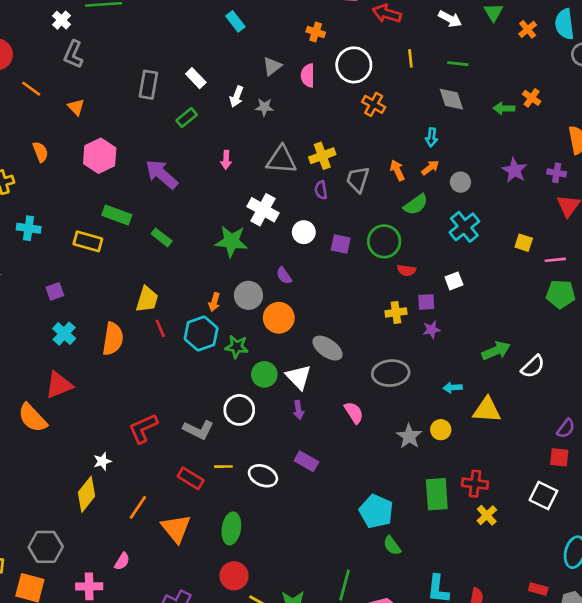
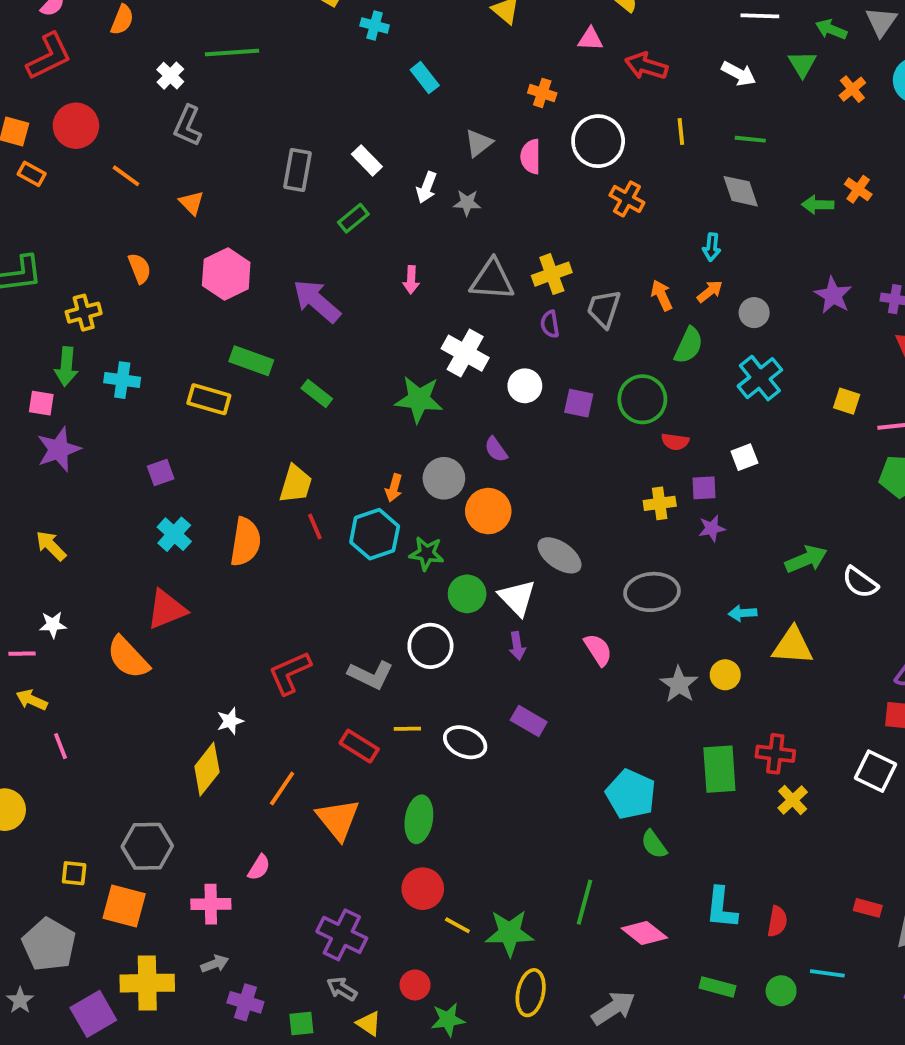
green semicircle: (416, 205) -> (689, 345), turned -30
white semicircle: (533, 366) -> (860, 582), turned 80

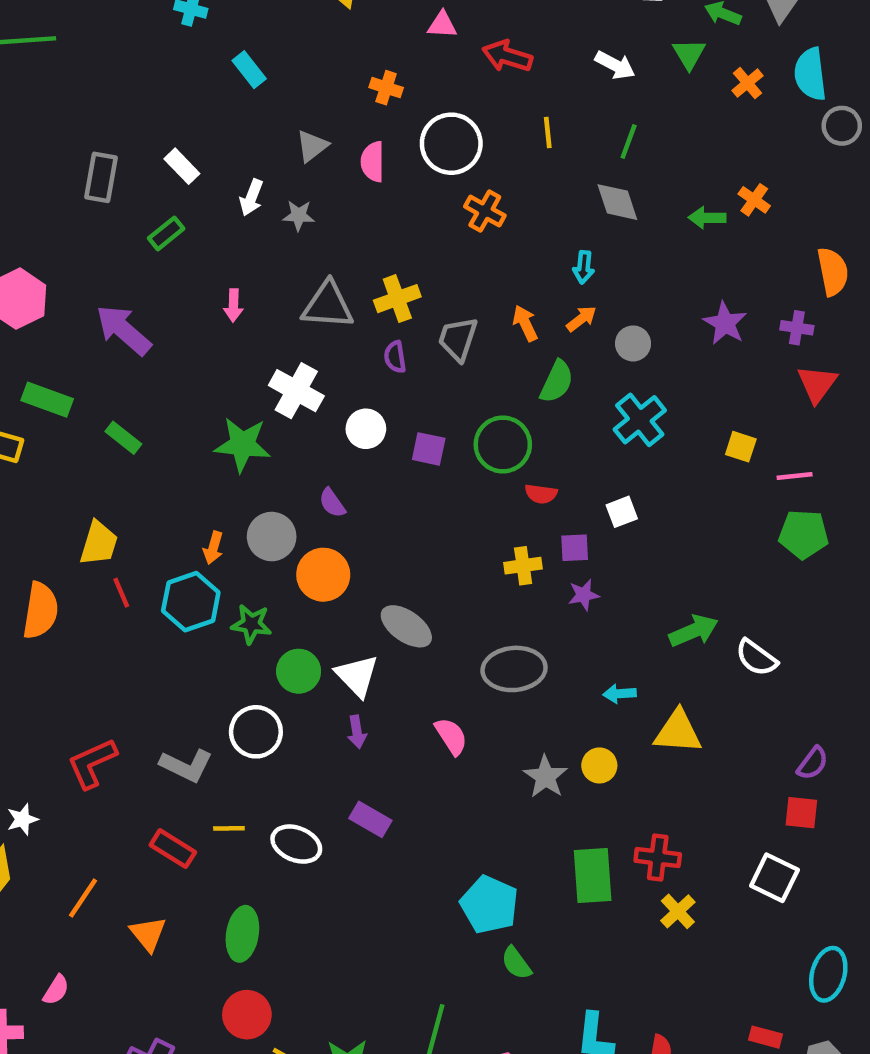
green line: (750, 139) -> (629, 141), turned -76
orange triangle: (338, 819) -> (148, 934), size x0.7

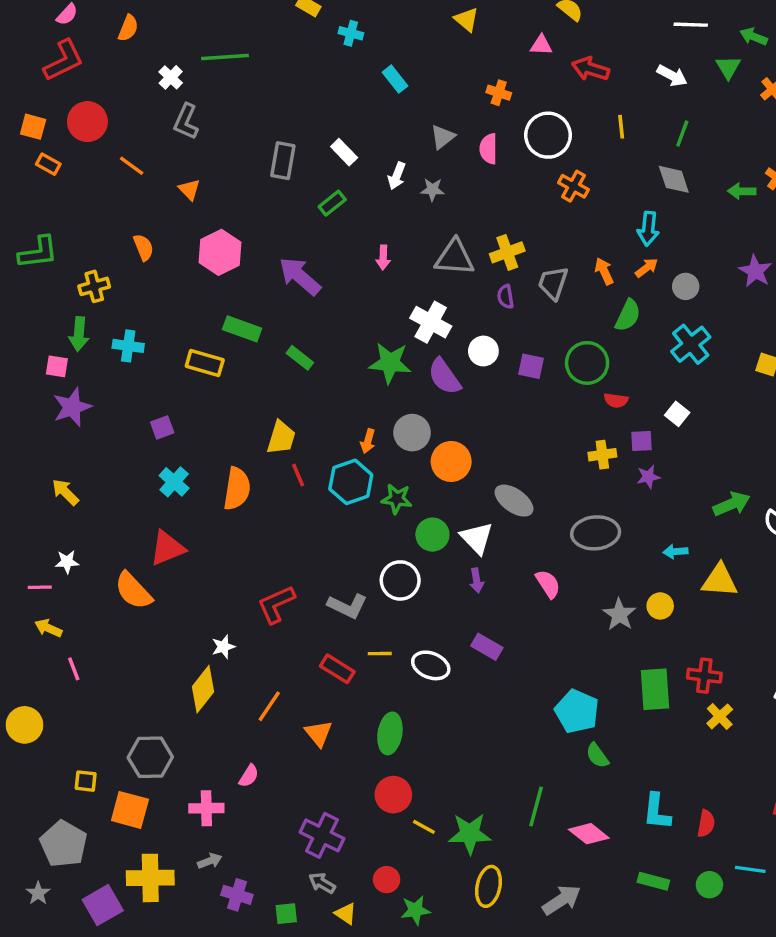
cyan arrow: (584, 267) -> (648, 229), size x1.4
purple semicircle: (332, 503) -> (444, 377), moved, size x1.6
white square: (622, 512) -> (677, 414), turned -30

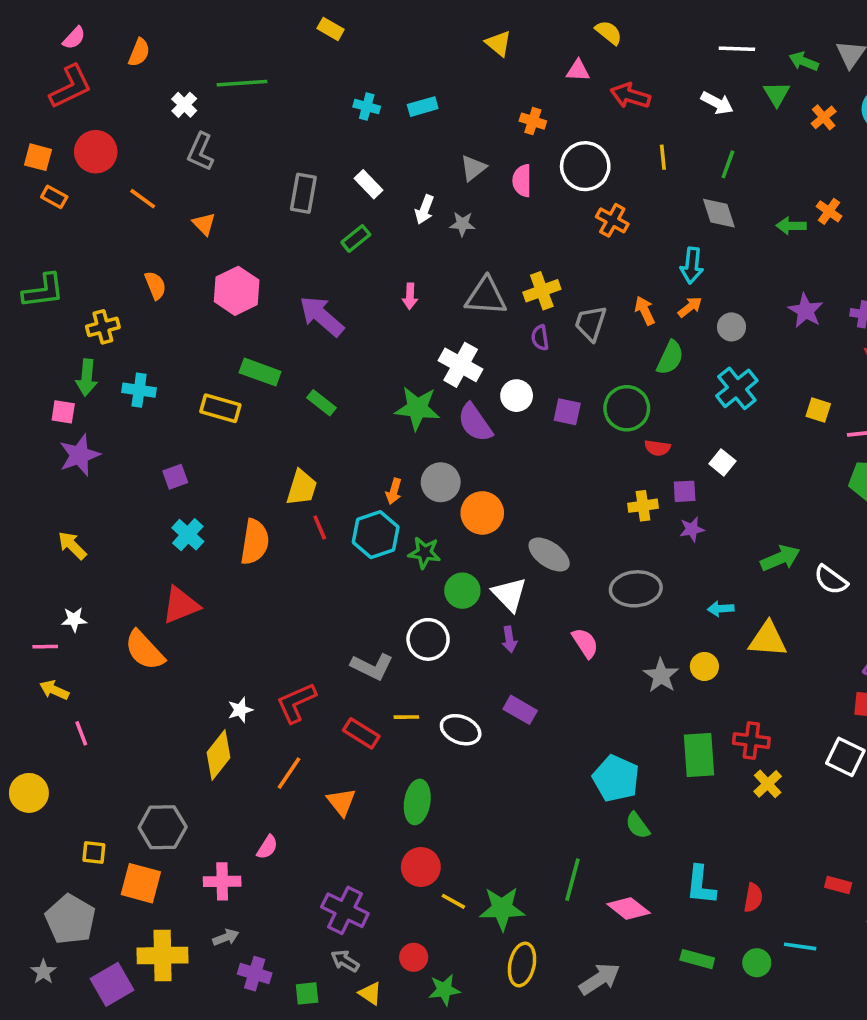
cyan cross: (351, 33) -> (367, 107), moved
cyan rectangle: (395, 79) -> (423, 107), turned -68
red L-shape: (276, 604) -> (296, 703), moved

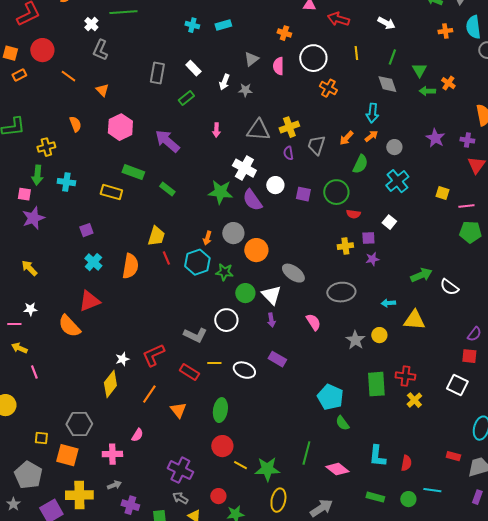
green triangle: (777, 94) -> (419, 70), moved
orange cross: (824, 117) -> (445, 31), turned 32
orange rectangle: (54, 197) -> (19, 75), turned -56
orange arrow: (645, 311) -> (346, 138), turned -112

